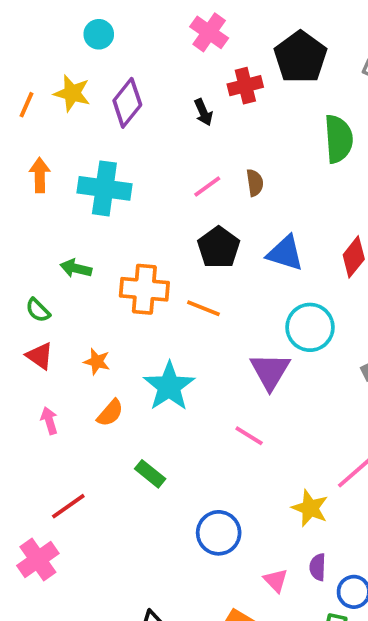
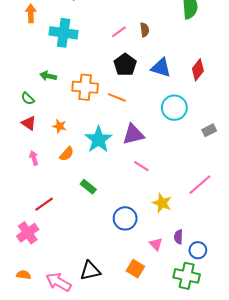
orange arrow: (40, 175) -> (31, 13), moved
purple triangle: (270, 371) -> (133, 134), moved, turned 45
yellow star: (310, 508) -> (162, 203), moved

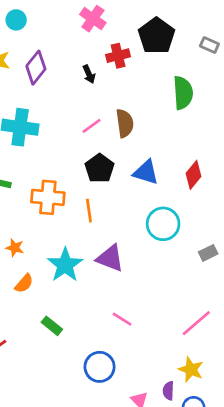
brown semicircle: (145, 30) -> (125, 123), size x1.5
orange line: (117, 97) -> (89, 211), turned 60
purple triangle: (133, 134) -> (110, 258), turned 35
pink line: (141, 166) -> (122, 319), moved
yellow star: (162, 203) -> (191, 370), moved

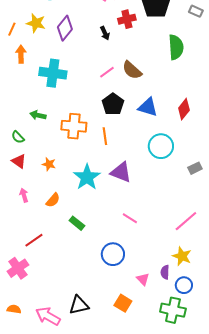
brown semicircle: (125, 123) -> (132, 70), turned 140
orange semicircle: (24, 283) -> (53, 200), moved

